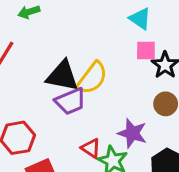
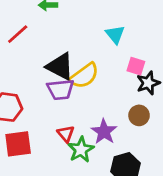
cyan triangle: (140, 19) -> (115, 34), moved

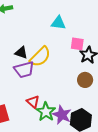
cyan triangle: (115, 34) -> (58, 23), turned -35
black triangle: (60, 66) -> (21, 53), size x0.6
purple star: (104, 132) -> (62, 115), moved

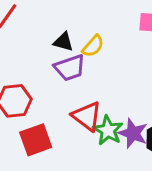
yellow semicircle: (40, 57) -> (93, 46), size x0.7
red triangle: (33, 102) -> (87, 116), size x1.5

